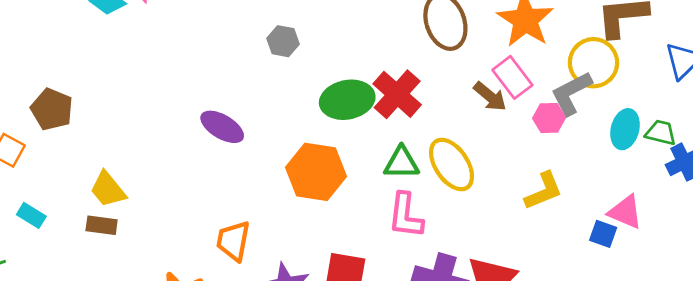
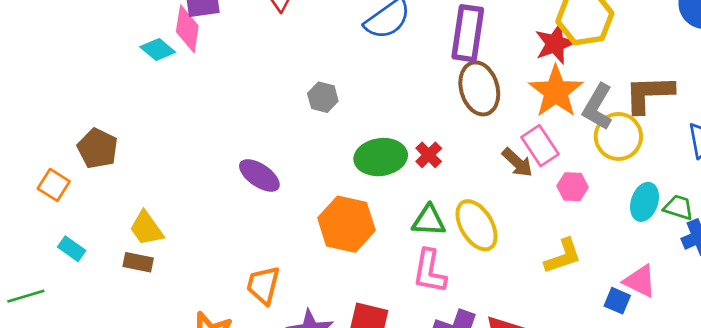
gray L-shape: (571, 93) -> (598, 107), moved, turned -36
red cross: (397, 94) -> (429, 155), size x0.6

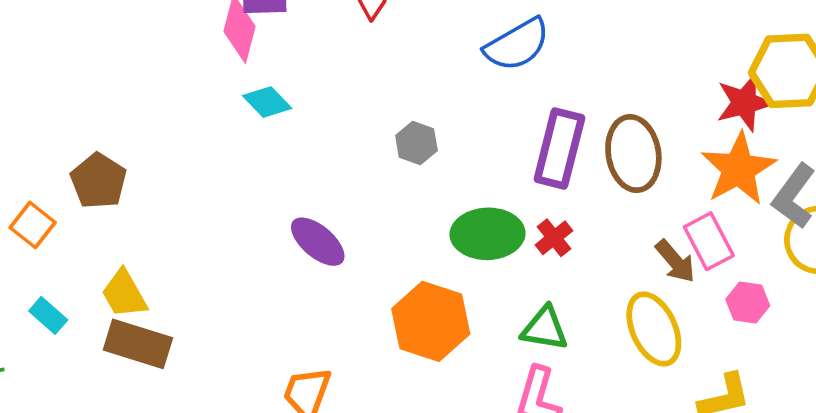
purple rectangle: (468, 33) -> (559, 148), moved
cyan diamond: (158, 49) -> (267, 102), moved
yellow ellipse: (477, 225) -> (654, 329), moved
yellow trapezoid: (146, 228) -> (124, 294), moved
brown rectangle: (138, 262) -> (138, 344), size x1.6

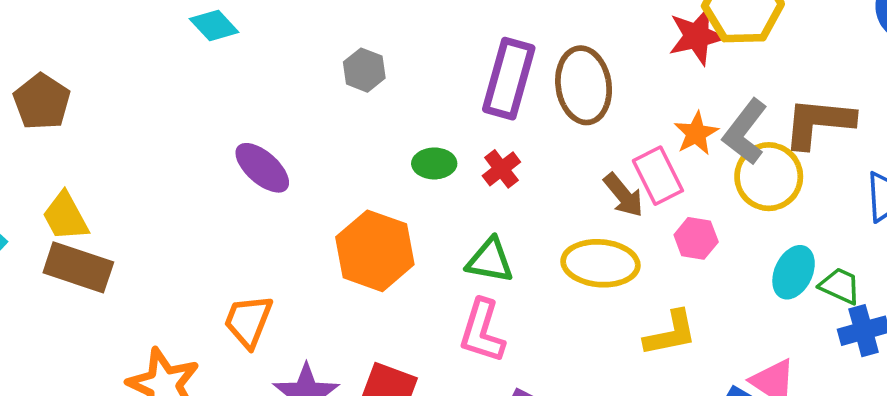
orange star: (739, 169) -> (696, 133), moved, size x0.6
green ellipse: (488, 234) -> (434, 163), size x0.6
yellow ellipse: (654, 329) -> (600, 263), turned -62

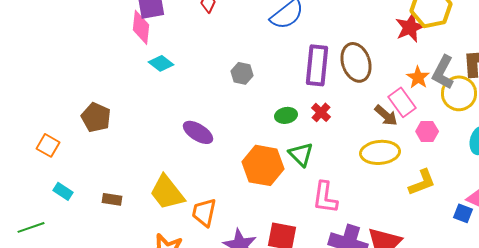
brown pentagon: (42, 102) -> (96, 117), moved
yellow trapezoid: (65, 217) -> (167, 192), moved, size x1.4
green triangle: (490, 260) -> (301, 154), moved, turned 44
brown rectangle: (78, 267) -> (112, 199), size x0.6

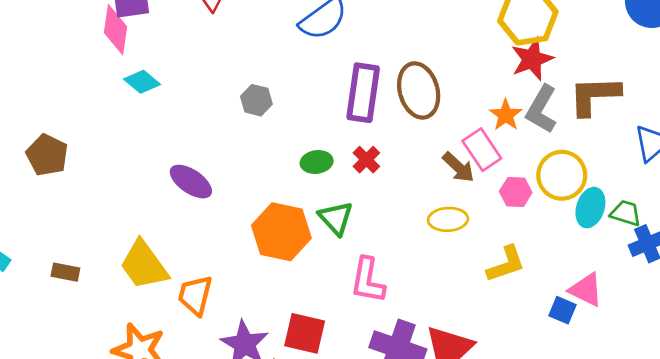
red star: (410, 27) -> (532, 59), moved
yellow circle: (459, 93) -> (562, 175), moved
yellow ellipse: (380, 152) -> (448, 219), size x0.7

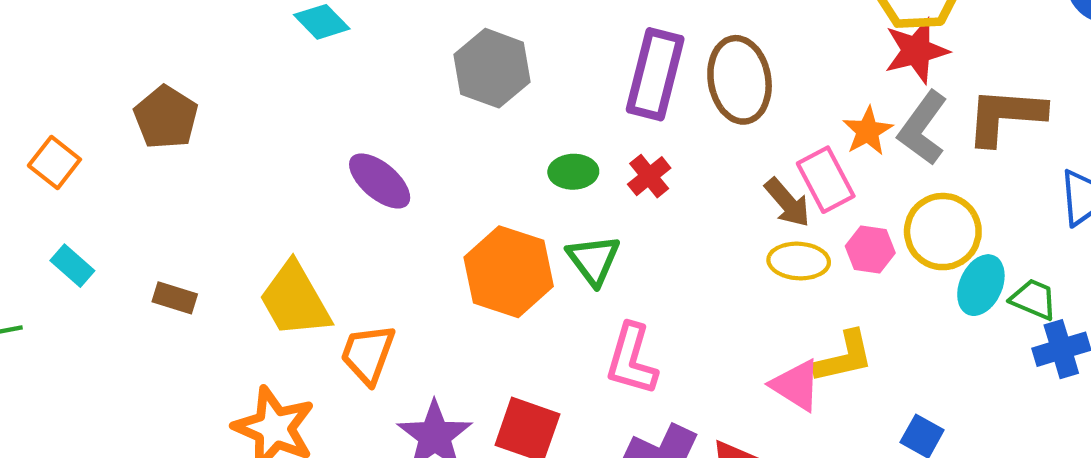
gray hexagon: (256, 100) -> (492, 68), size x1.6
yellow ellipse: (448, 219) -> (799, 261), moved
pink triangle: (586, 290) -> (796, 385), moved

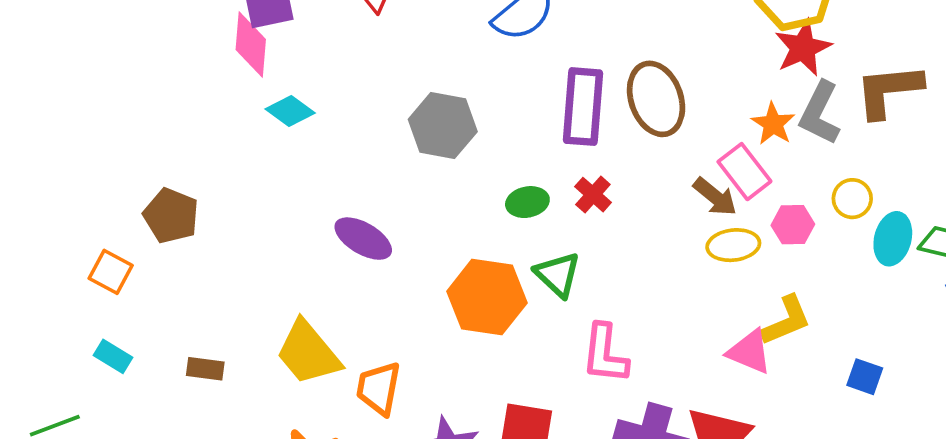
orange square: (54, 163) -> (111, 272), moved
yellow circle: (943, 232) -> (852, 199), size x0.6

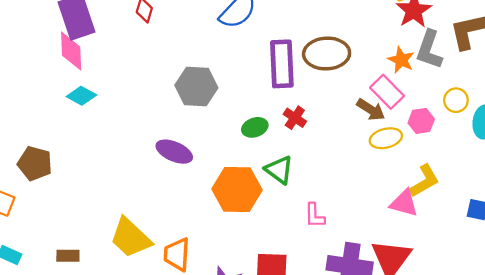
brown ellipse: (656, 99) -> (327, 54), turned -66
cyan diamond: (290, 111) -> (81, 96), moved
purple ellipse: (363, 239) -> (174, 152), moved
pink L-shape: (605, 354) -> (315, 216), size x0.7

